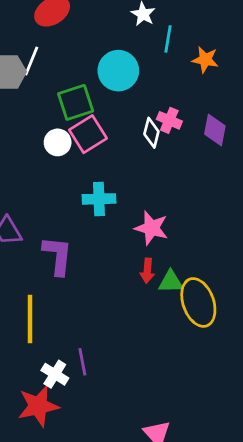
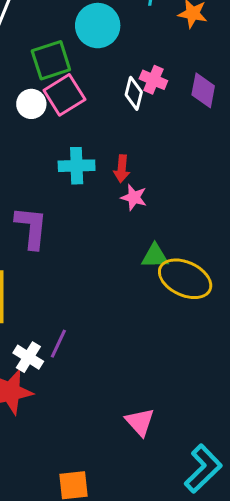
pink star: (151, 228) -> (134, 197), size x0.7
red arrow: (147, 271) -> (122, 169), moved
yellow ellipse: (198, 302) -> (185, 279), turned -45
purple line: (82, 362) -> (58, 344), turned 36

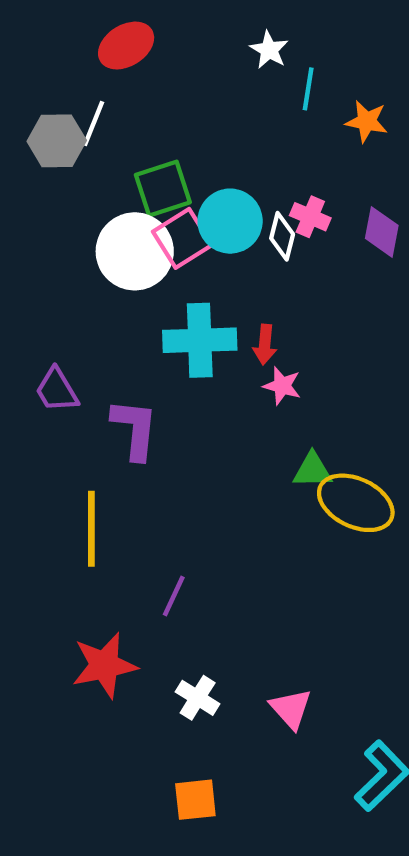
cyan circle: (98, 26) -> (230, 221), moved
white circle: (31, 104) -> (135, 251), size x1.8
cyan cross: (77, 166) -> (200, 340), size x1.4
white cross: (28, 357) -> (198, 698), moved

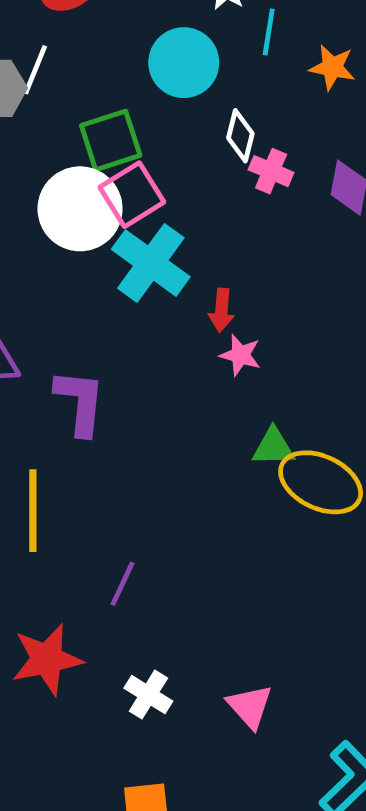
cyan circle: (230, 221) -> (184, 63), moved
white diamond: (282, 236) -> (240, 136), moved
cyan cross: (200, 340) -> (151, 263), moved, turned 38

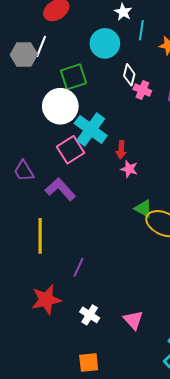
pink square: (132, 195) -> (70, 150), moved
purple L-shape: (80, 402) -> (60, 189), turned -48
green triangle: (273, 447) -> (143, 209), turned 30

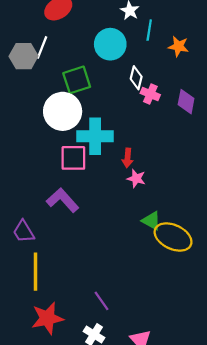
cyan cross: (91, 130) -> (95, 136), turned -36
pink square: (70, 150) -> (73, 158), turned 32
purple trapezoid: (24, 171) -> (24, 232), moved
yellow line: (40, 236) -> (35, 272), moved
purple line: (79, 267) -> (102, 301), moved, turned -60

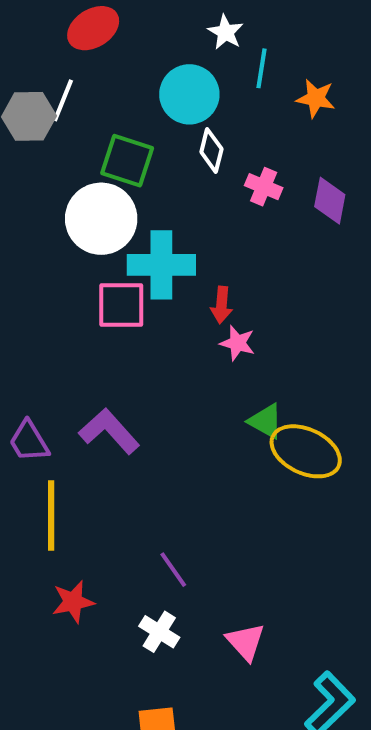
white diamond: (136, 78) -> (211, 150), moved
green square: (77, 80) -> (127, 161), turned 36
purple L-shape: (63, 200) -> (109, 431), moved
red star: (47, 318) -> (73, 602), size x0.7

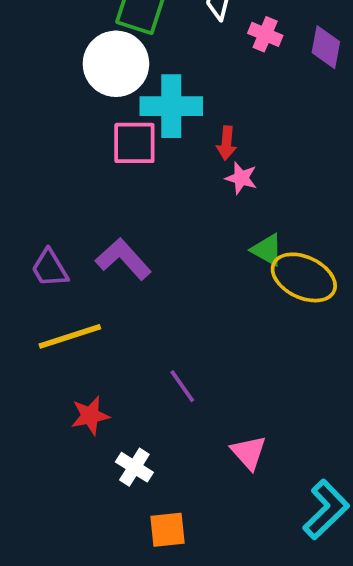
yellow line: (51, 515) -> (70, 336), turned 72
white cross: (159, 632) -> (134, 467), moved

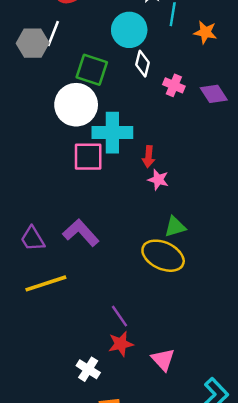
purple diamond: (326, 47) -> (214, 94), turned -44
green triangle: (267, 250) -> (175, 227), turned -45
yellow ellipse: (304, 277) -> (163, 256), moved
red star: (90, 416) -> (121, 344), moved

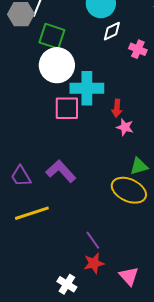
white diamond: (142, 64) -> (112, 31), turned 50
green square: (92, 70) -> (52, 36), moved

